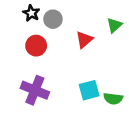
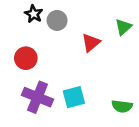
red circle: (36, 46) -> (26, 58), moved
cyan square: (89, 90) -> (74, 97), moved

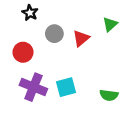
gray circle: (57, 20) -> (54, 34), moved

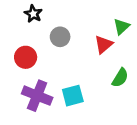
red triangle: (81, 38) -> (104, 44), moved
green semicircle: (109, 95) -> (120, 78), moved, turned -66

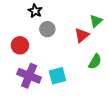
black star: (33, 14) -> (35, 11), moved

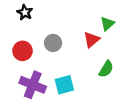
black star: (35, 11) -> (25, 12), moved
gray circle: (47, 29) -> (53, 43), moved

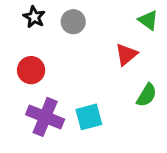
green triangle: (107, 24) -> (148, 20), moved, turned -42
gray circle: (53, 43) -> (73, 22), moved

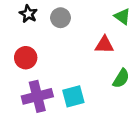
red triangle: (126, 54) -> (104, 45), turned 42
purple cross: (45, 117) -> (37, 96), turned -36

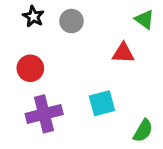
green semicircle: (121, 78) -> (143, 131), moved
cyan square: (73, 96) -> (102, 103), moved

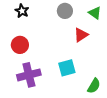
gray circle: (71, 21) -> (65, 11), moved
red triangle: (123, 53) -> (81, 35), turned -35

